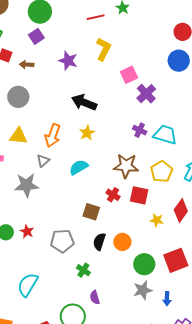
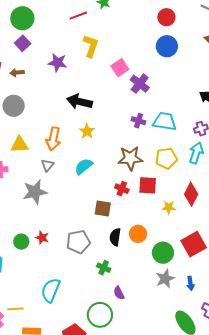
yellow pentagon: (162, 171) -> (166, 158), turned 30

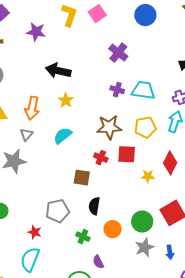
pink square: (120, 68) -> (97, 14), moved
orange circle: (138, 234) -> (113, 229), moved
red star: (42, 238) -> (35, 232), moved

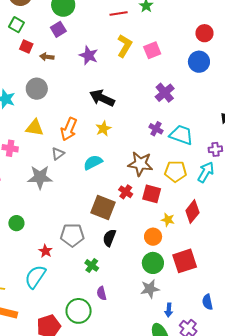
brown square: (82, 178) -> (103, 207), size x1.4
orange circle: (113, 229) -> (153, 237), moved
blue arrow: (170, 252) -> (169, 310), moved

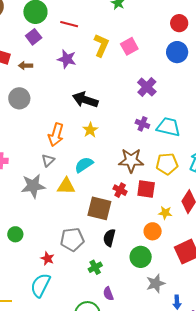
red line: (119, 14) -> (69, 24), moved, turned 30
yellow triangle: (35, 128) -> (66, 186), moved
green circle: (153, 263) -> (141, 257), moved
green cross: (92, 265) -> (95, 267), turned 32

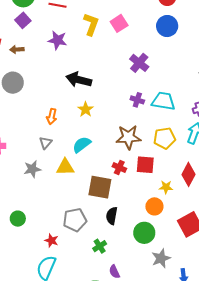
orange arrow: (56, 135) -> (52, 116), size x0.7
gray star: (33, 186) -> (32, 169), size x0.7

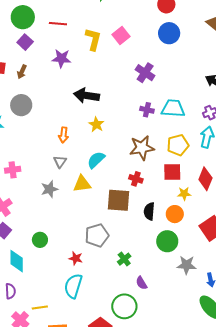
brown arrow: (17, 49) -> (22, 72), turned -56
red square: (145, 165) -> (172, 172), moved
black semicircle: (112, 216) -> (149, 211), moved
gray star: (161, 258) -> (187, 265), turned 30

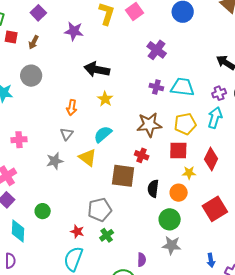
yellow triangle: (82, 184) -> (88, 157), turned 42
green cross: (124, 259) -> (107, 235), moved
gray star: (187, 265) -> (172, 245), moved
purple semicircle: (141, 283) -> (142, 260), turned -152

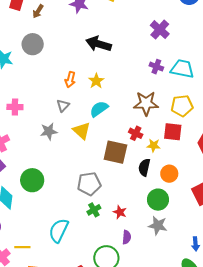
yellow star: (105, 99) -> (96, 81), moved
yellow star: (189, 173) -> (154, 145), moved
green circle: (43, 211) -> (32, 180), size x1.5
red star: (77, 231) -> (120, 212), moved

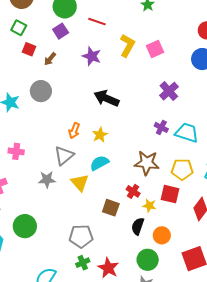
gray triangle: (63, 106) -> (64, 155), size x1.5
brown square: (115, 152) -> (111, 208), size x0.7
red star: (120, 212) -> (108, 268), size x1.5

